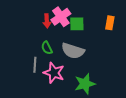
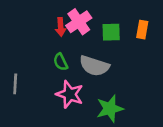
green square: (77, 24) -> (111, 32), moved
gray line: (35, 65) -> (15, 84), moved

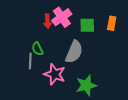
green semicircle: (61, 62) -> (37, 49), moved
gray semicircle: (94, 66) -> (74, 52), turned -85
gray line: (15, 84) -> (30, 61), moved

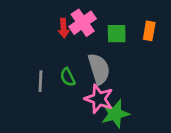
green semicircle: (37, 49) -> (68, 77), moved
gray semicircle: (74, 52) -> (99, 69), turned -40
pink star: (55, 74) -> (99, 99), moved

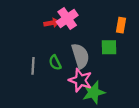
red arrow: (64, 28) -> (52, 23), turned -96
green square: (117, 34) -> (109, 47), moved

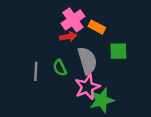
red arrow: (52, 23) -> (68, 37), moved
orange rectangle: (121, 25) -> (97, 27), moved, turned -72
pink star: (80, 80) -> (87, 87), turned 30

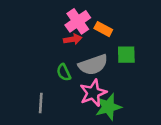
gray semicircle: (87, 61) -> (93, 65), turned 88
gray line: (36, 71) -> (41, 103), moved

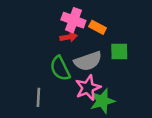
pink cross: (78, 21) -> (73, 20), turned -35
green semicircle: (64, 72) -> (60, 68), size x1.5

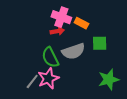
pink star: (88, 88) -> (48, 78), moved
gray line: (38, 97) -> (32, 81), turned 35
green star: (102, 101) -> (109, 79), moved

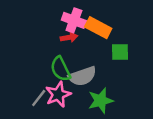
orange rectangle: (81, 23) -> (98, 28), size x1.5
gray semicircle: (73, 51) -> (82, 76), moved
green star: (109, 79) -> (101, 101), moved

